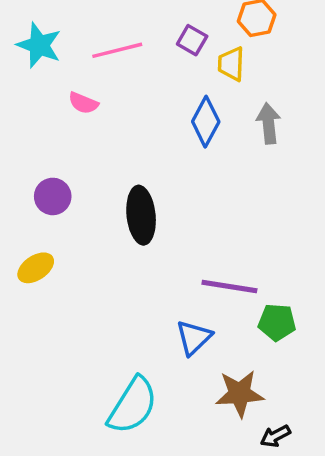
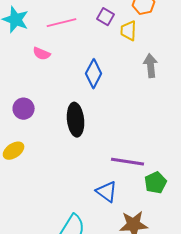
blue diamond: (206, 122) -> (94, 74), moved
green pentagon: (277, 322) -> (156, 183), turned -30
blue triangle: (194, 338) -> (107, 192), turned -40

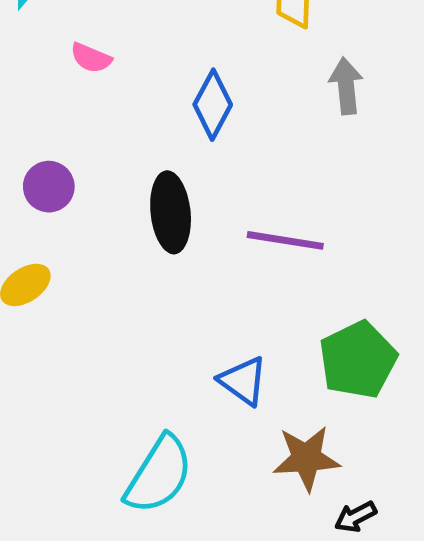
purple line: (128, 162) -> (285, 240), moved
green pentagon: (156, 183) -> (358, 360), size x1.5

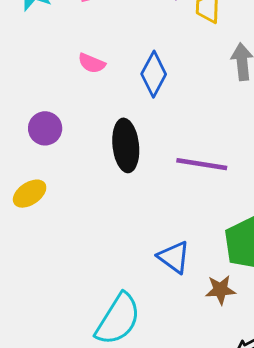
pink semicircle: (91, 58) -> (92, 63), moved
brown star: (306, 458) -> (220, 290), moved, size x0.7

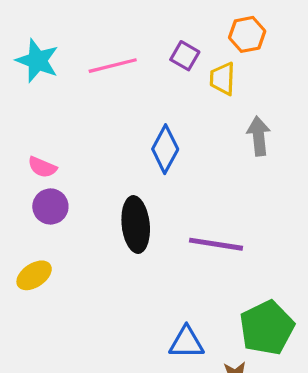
pink semicircle: (92, 63) -> (42, 167), moved
blue triangle: (174, 257) -> (186, 343), turned -36

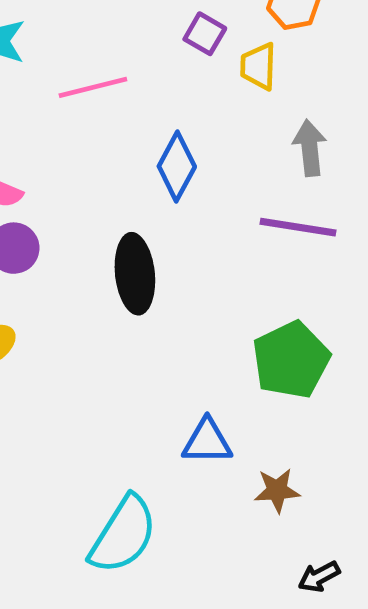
pink line: (113, 66) -> (93, 87), moved
purple line: (216, 244) -> (298, 227), moved
green pentagon: (267, 328) -> (291, 360), moved

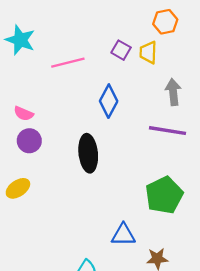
purple square: (205, 34) -> (121, 50), moved

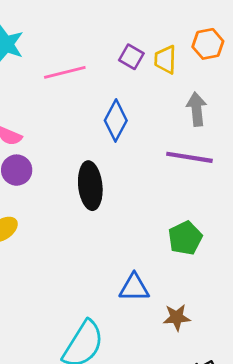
orange hexagon: (165, 22) -> (208, 44), moved
green pentagon: (164, 195) -> (185, 238), size x0.7

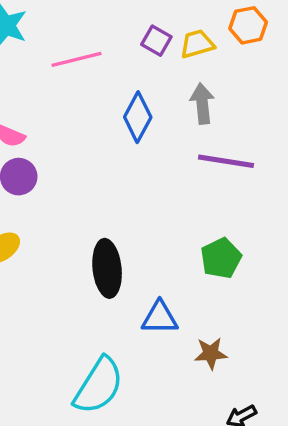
yellow trapezoid: (165, 60) -> (197, 44), turned 72
gray arrow: (197, 109) -> (202, 104), moved
black ellipse: (90, 186) -> (107, 268), moved

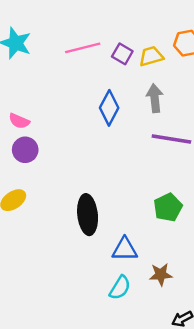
pink line: (76, 59) -> (83, 48), moved
cyan semicircle: (99, 386) -> (120, 288), moved, size x0.6

